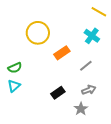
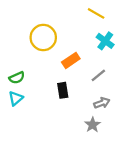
yellow line: (99, 12) -> (96, 13), moved
black rectangle: (58, 93) -> (63, 90), moved, turned -64

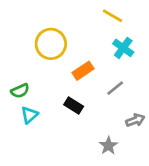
black rectangle: (63, 90) -> (74, 106), turned -49
cyan triangle: (16, 98) -> (29, 115), moved
gray arrow: (102, 103) -> (135, 120), moved

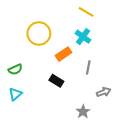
cyan cross: (123, 48) -> (83, 37), moved
gray line: (115, 88) -> (88, 67), turned -40
cyan triangle: (29, 115) -> (15, 94), moved

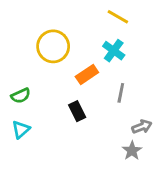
black rectangle: (56, 81) -> (77, 111), turned 32
gray star: (83, 112) -> (132, 151), moved

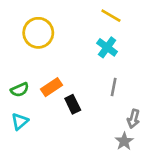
yellow circle: (53, 46) -> (38, 33), moved
orange rectangle: (87, 75) -> (51, 87), moved
gray arrow: (142, 127) -> (133, 119), turned 126

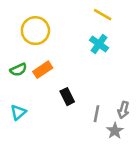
orange rectangle: (51, 87) -> (43, 70), moved
gray line: (114, 87) -> (97, 114), moved
green semicircle: (20, 90) -> (18, 70), moved

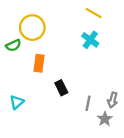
green semicircle: (18, 70) -> (13, 45), moved
orange rectangle: (43, 70) -> (39, 63), turned -48

